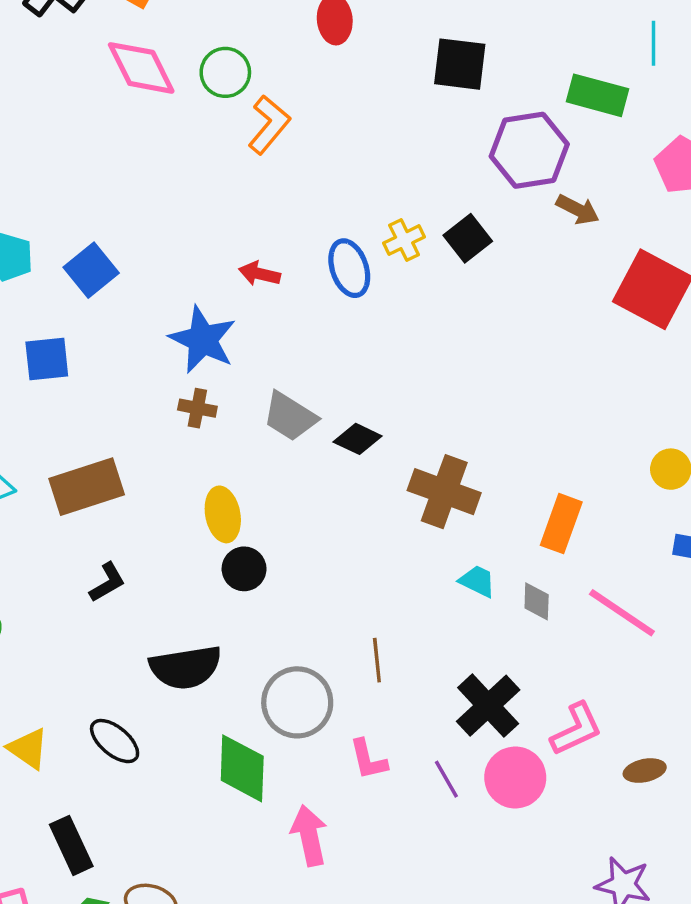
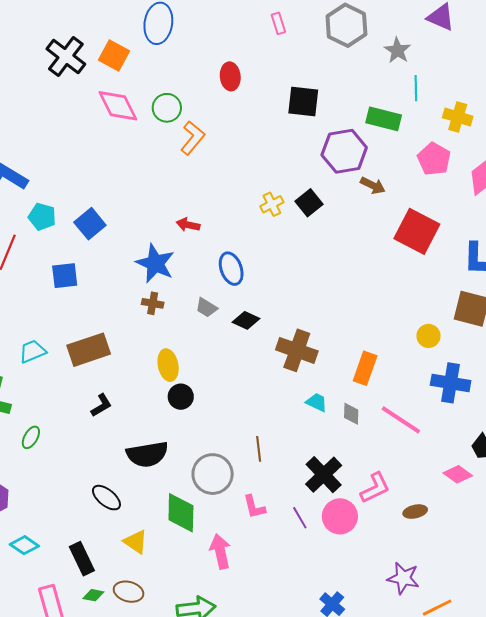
blue ellipse: (349, 268) -> (231, 269), moved
gray trapezoid: (290, 416) -> (206, 308), size x0.7
yellow triangle: (28, 749) -> (136, 542), moved

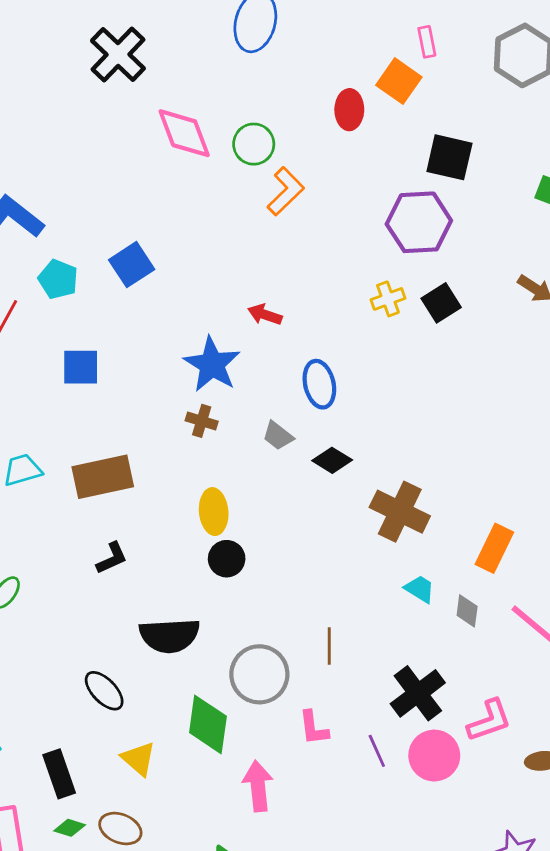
orange square: (114, 56) -> (399, 81), moved
purple hexagon: (344, 151) -> (419, 222), moved
blue square: (90, 224) -> (132, 265), moved

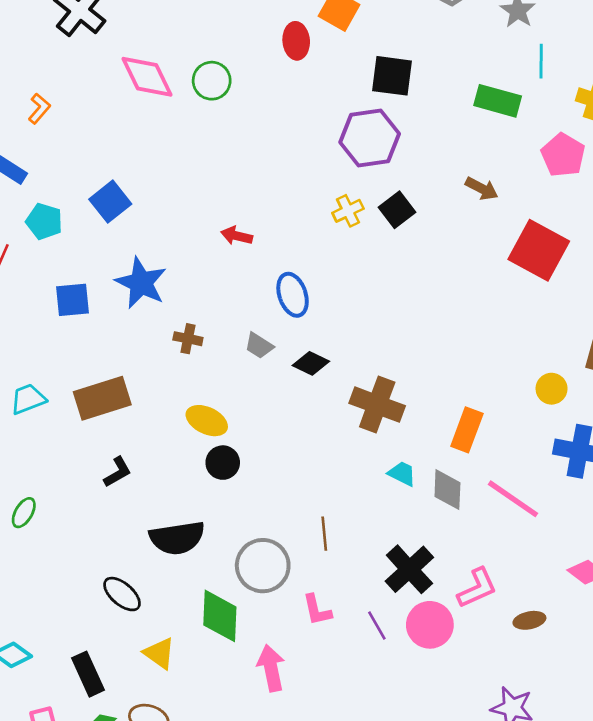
orange L-shape: (286, 191) -> (39, 109), moved, size x0.7
blue star: (212, 364) -> (141, 283), moved
yellow ellipse: (214, 512) -> (207, 421), turned -54
gray diamond: (467, 611) -> (447, 490), size x1.4

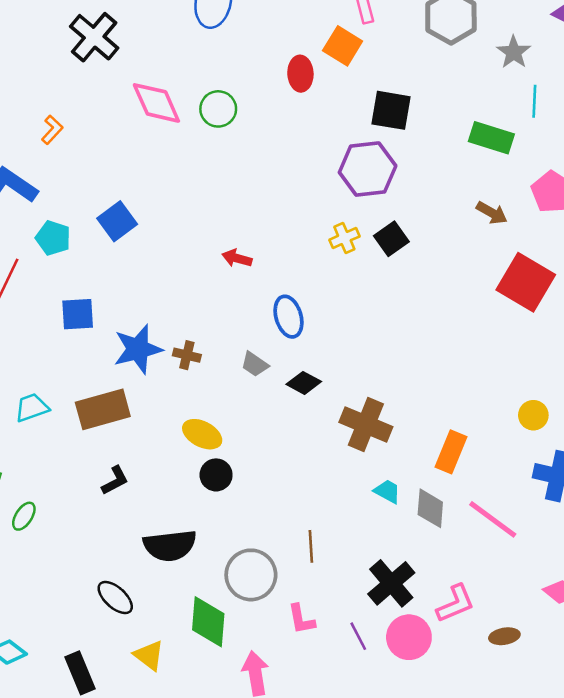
brown arrow: (482, 189) -> (492, 213), moved
blue star: (141, 283) -> (138, 349), moved, turned 30

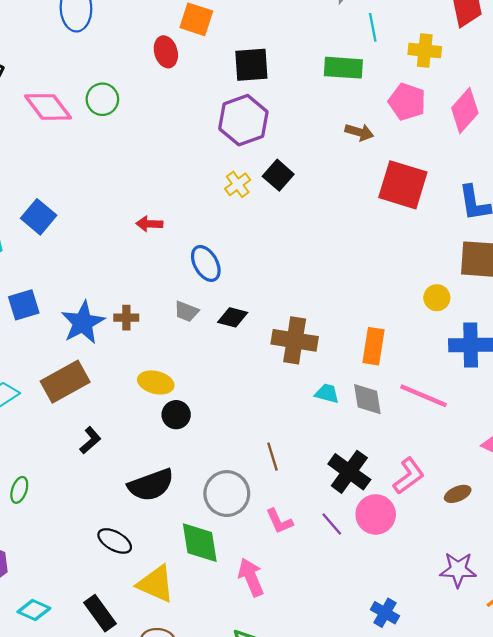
yellow triangle: (149, 655) -> (156, 584), size x1.4

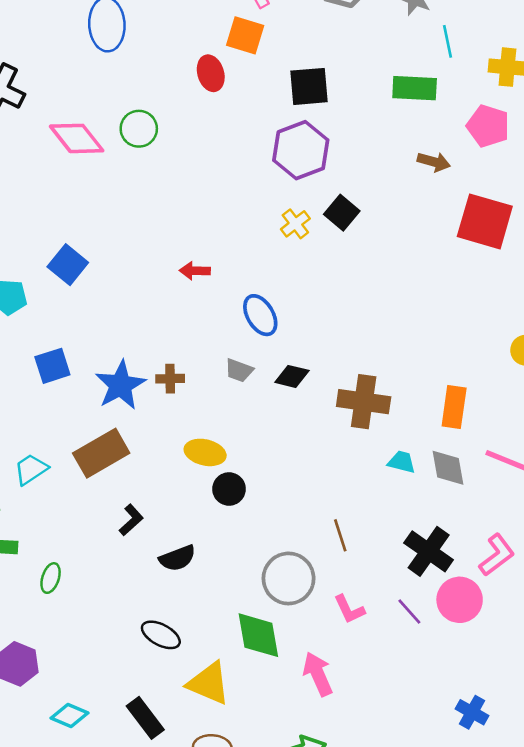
black semicircle: (151, 485) -> (177, 558), moved, size x0.7

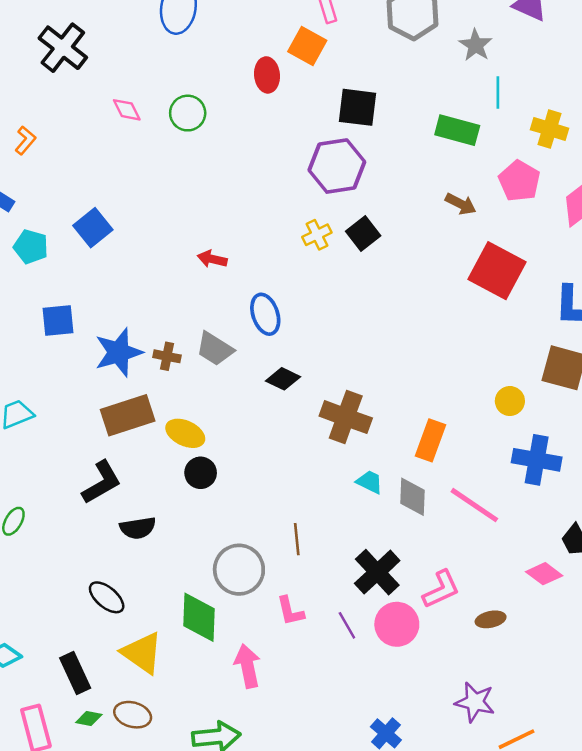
pink diamond: (77, 138) -> (127, 110), size x0.6
gray trapezoid: (239, 370) -> (215, 349), moved, size x1.4
brown rectangle: (101, 453) -> (128, 415), moved
black L-shape: (131, 520) -> (102, 482), size x1.5

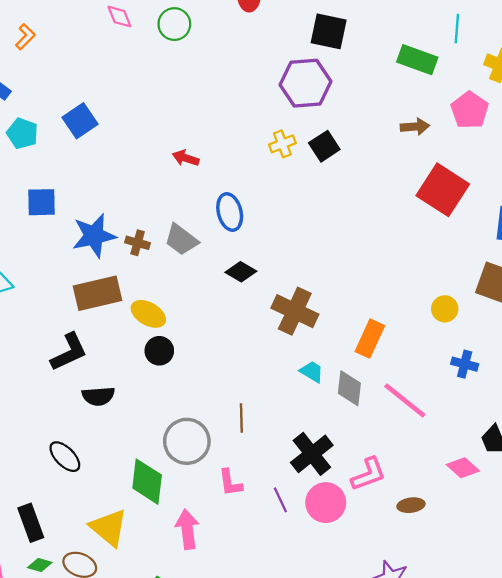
brown arrow: (461, 204) -> (415, 127), turned -36
blue cross: (537, 460) -> (465, 364), size x0.6
yellow triangle: (142, 653) -> (109, 528), moved

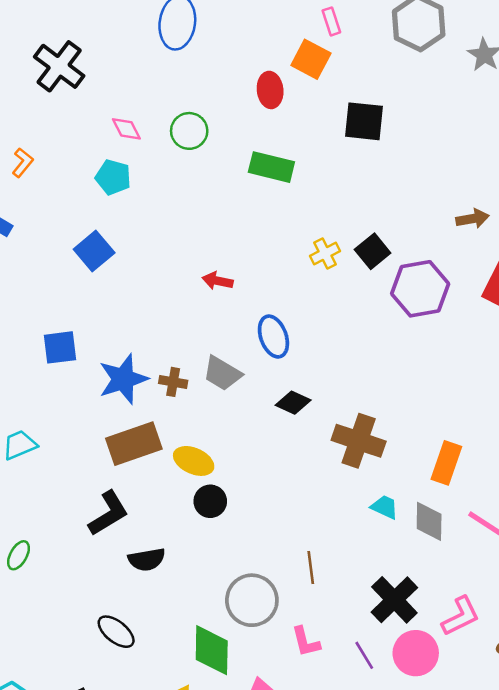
green rectangle: (417, 60) -> (271, 167), moved
purple hexagon: (306, 83) -> (420, 289), moved
cyan pentagon: (22, 133) -> (113, 177), moved

